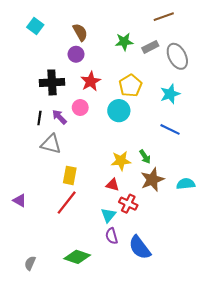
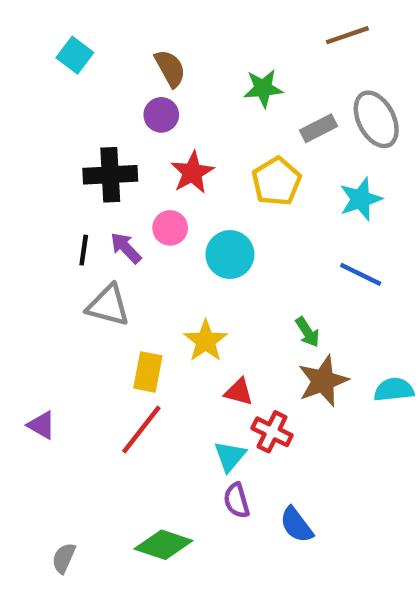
gray rectangle: (150, 47) -> (319, 128), moved
cyan circle: (119, 111) -> (230, 255), moved
yellow star: (121, 161) -> (206, 341), moved, turned -30
blue semicircle: (140, 248) -> (296, 525), size x0.7

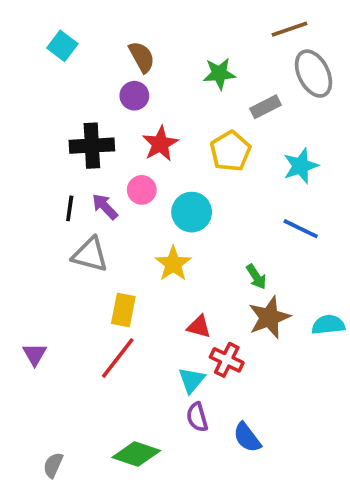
gray ellipse: (376, 119) -> (314, 74), moved
yellow star: (206, 341) -> (173, 264), moved
purple triangle: (42, 425) -> (35, 354), turned 30

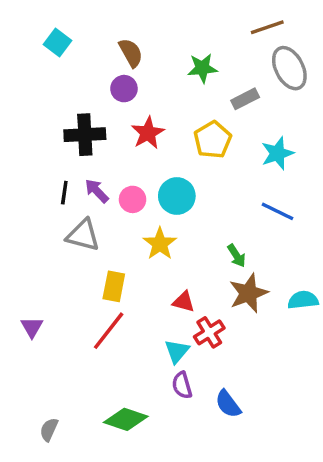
pink circle: (142, 190) -> (133, 199), moved
red cross: (227, 360) -> (209, 332), turned 32

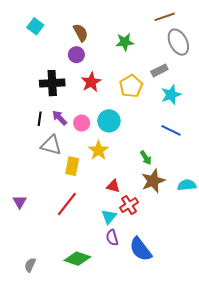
gray rectangle: (245, 99) -> (159, 70), moved
yellow rectangle: (114, 286) -> (72, 166), moved
blue semicircle: (228, 404) -> (141, 249), size x1.4

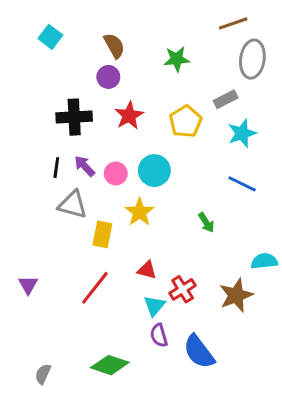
gray ellipse: (178, 42) -> (252, 59), turned 35
brown star: (153, 181) -> (236, 295), moved
red triangle: (113, 186) -> (147, 270), moved

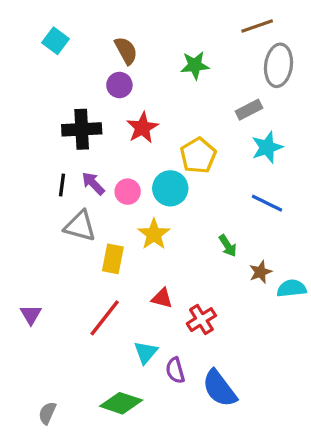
yellow pentagon: (186, 121) -> (198, 156), moved
brown star: (236, 295) -> (260, 272), moved, size x0.6
cyan triangle: (154, 306) -> (146, 352), moved

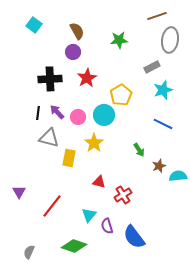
red line: (105, 318) -> (52, 206), moved

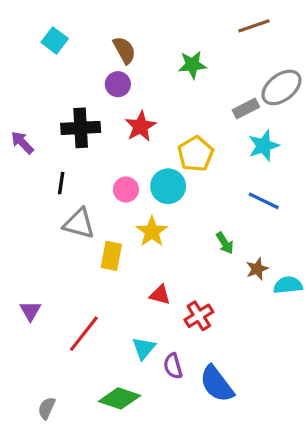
gray ellipse: (170, 40) -> (281, 87), moved, turned 45
purple arrow: (57, 112) -> (22, 143), moved

